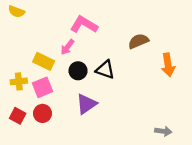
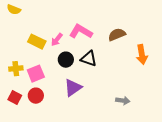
pink L-shape: (84, 25) -> (81, 32), moved
yellow rectangle: (44, 61) -> (37, 42), moved
gray arrow: (163, 131) -> (123, 101), moved

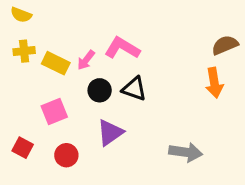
brown semicircle: (117, 35) -> (225, 45), moved
yellow cross: (16, 69) -> (24, 51), moved
red circle: (36, 96) -> (66, 155), moved
gray arrow: (123, 101) -> (186, 152), size x1.5

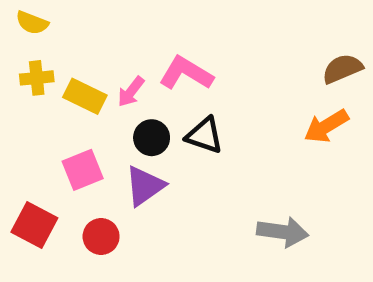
orange arrow: (214, 83) -> (326, 126), turned 68
purple triangle: (110, 133) -> (145, 186), moved
red square: (23, 148) -> (34, 225), size x1.4

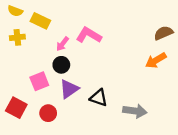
yellow rectangle: (85, 96) -> (40, 21), moved
black triangle: (204, 135) -> (99, 98), moved
black circle: (152, 138) -> (61, 65), moved

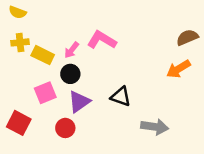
yellow rectangle: (40, 21) -> (43, 55), moved
black triangle: (99, 98) -> (121, 97), moved
red circle: (48, 113) -> (65, 128), moved

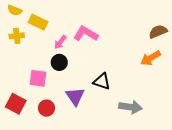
yellow rectangle: (43, 55) -> (38, 22), moved
pink square: (45, 93) -> (38, 78), turned 30
purple triangle: (79, 102) -> (75, 96), moved, turned -30
red circle: (65, 128) -> (47, 108), moved

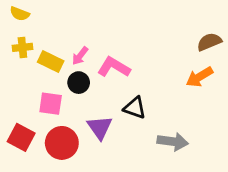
yellow rectangle: (38, 22) -> (51, 61), moved
pink L-shape: (86, 34) -> (114, 67), moved
red circle: (47, 108) -> (62, 143), size x1.5

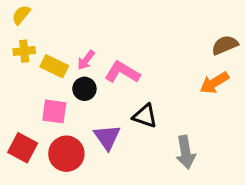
yellow semicircle: (20, 14) -> (21, 15), turned 108
gray arrow: (173, 142) -> (186, 152), turned 72

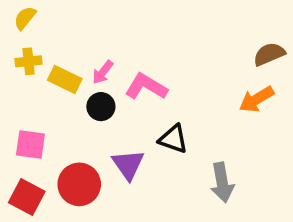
pink square: (54, 111) -> (30, 145), moved
red square: (23, 148) -> (27, 197), moved

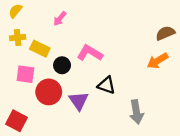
pink arrow: (103, 72) -> (60, 19), moved
pink square: (30, 145) -> (25, 74), moved
red circle: (79, 184) -> (49, 92), moved

